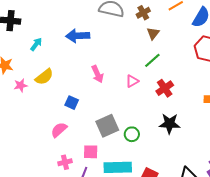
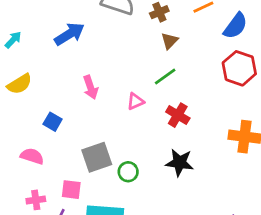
blue arrow: (78, 36) -> (69, 34), turned 145
red cross: (165, 88) -> (178, 115), turned -30
pink semicircle: (59, 130) -> (32, 156), turned 54

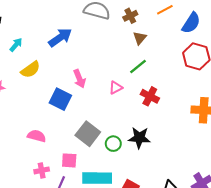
yellow semicircle: (20, 84) -> (30, 70), moved
blue square: (53, 122) -> (60, 99), moved, size x1.5
gray square: (97, 157) -> (88, 134), turned -30
black star: (180, 163) -> (139, 138), moved

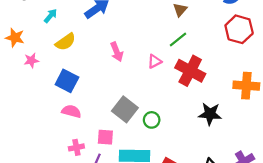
red cross: (150, 96) -> (190, 71), size x1.5
blue square: (60, 99) -> (67, 81), moved
black star: (139, 138) -> (210, 114), moved

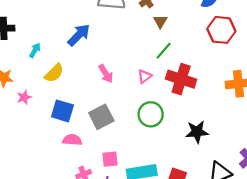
gray square: (125, 109) -> (101, 117), moved, turned 35
black star: (210, 114) -> (197, 132), moved
green circle: (152, 120) -> (151, 114), moved, size x1.5

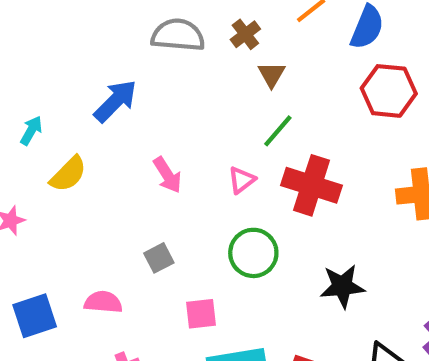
blue square: (62, 111) -> (35, 316), moved, turned -35
gray square: (101, 117) -> (159, 258), size x0.6
pink square: (110, 159) -> (201, 314), moved

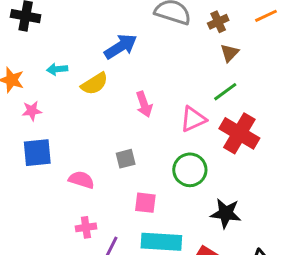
cyan arrow: (31, 130) -> (57, 69), moved, turned -138
yellow semicircle: (68, 174) -> (94, 84), moved
pink triangle: (242, 180) -> (193, 119), size x1.4
black star: (342, 286) -> (226, 213), moved
blue square: (35, 316) -> (37, 153), moved

